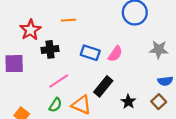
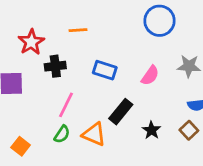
pink semicircle: (115, 54) -> (150, 75), moved
pink line: (59, 81) -> (66, 105), turned -30

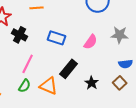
black cross: (55, 66) -> (20, 35), turned 35

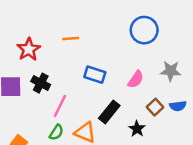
black cross: (20, 35) -> (41, 83), moved
brown square: (120, 83) -> (155, 107), moved

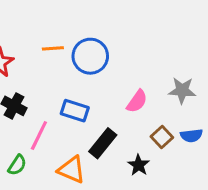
blue circle: (144, 30) -> (90, 56), moved
blue rectangle: (95, 75) -> (75, 111), moved
green semicircle: (56, 132) -> (17, 165), moved

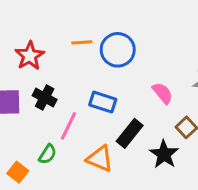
pink semicircle: (137, 101) -> (162, 93), turned -75
black star: (139, 165) -> (164, 154), size x1.4

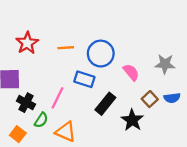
orange line: (82, 42) -> (66, 48), moved
blue circle: (118, 50) -> (101, 54), moved
black cross: (45, 98) -> (26, 103), moved
orange triangle: (100, 159) -> (66, 132), moved

